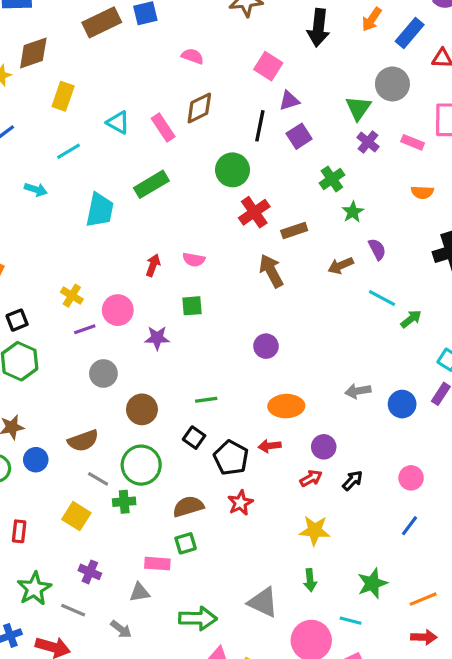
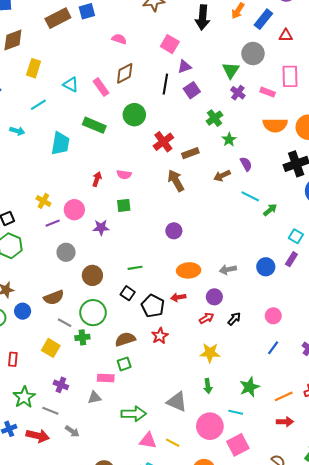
green circle: (233, 170) -> (134, 115), moved
green rectangle: (151, 184) -> (94, 125), turned 55
orange semicircle: (422, 192) -> (275, 125), size x1.6
gray arrow: (358, 391) -> (228, 270), moved
gray arrow: (121, 629) -> (72, 431), moved

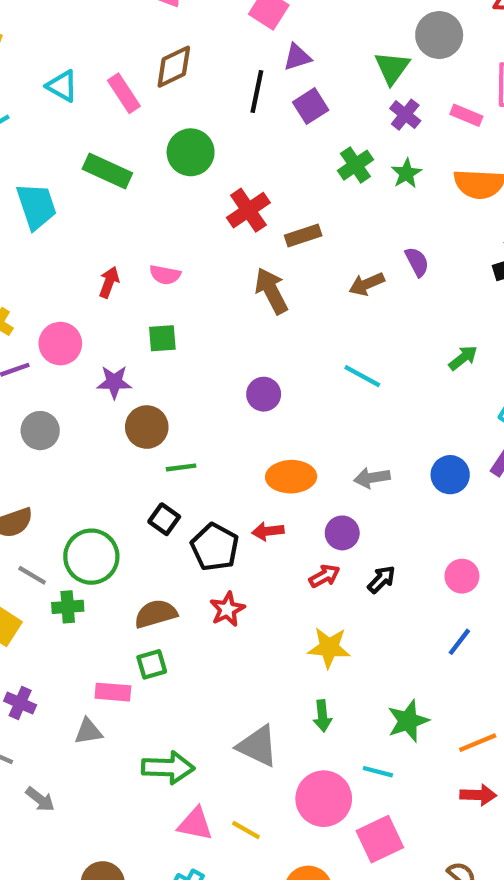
green star: (229, 140) -> (406, 173), moved
cyan trapezoid: (60, 143) -> (36, 206), turned -30
cyan line: (250, 196) -> (362, 376), moved
brown circle: (92, 275) -> (147, 427), moved

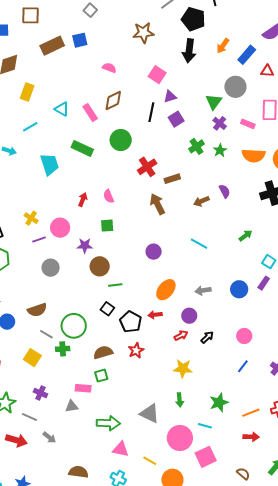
pink semicircle: (165, 275) -> (109, 196), turned 56
orange ellipse: (291, 477) -> (166, 290), turned -50
yellow line: (246, 830) -> (150, 461), moved

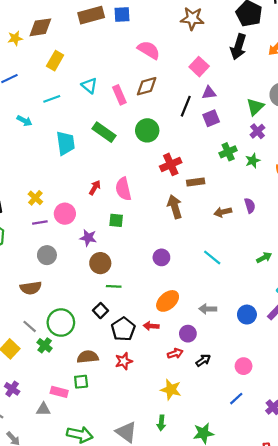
pink semicircle: (109, 68) -> (149, 50), size x1.5
pink semicircle: (109, 196) -> (123, 189), size x1.5
brown semicircle: (37, 310) -> (31, 288), moved
green cross: (63, 349) -> (45, 345), turned 32

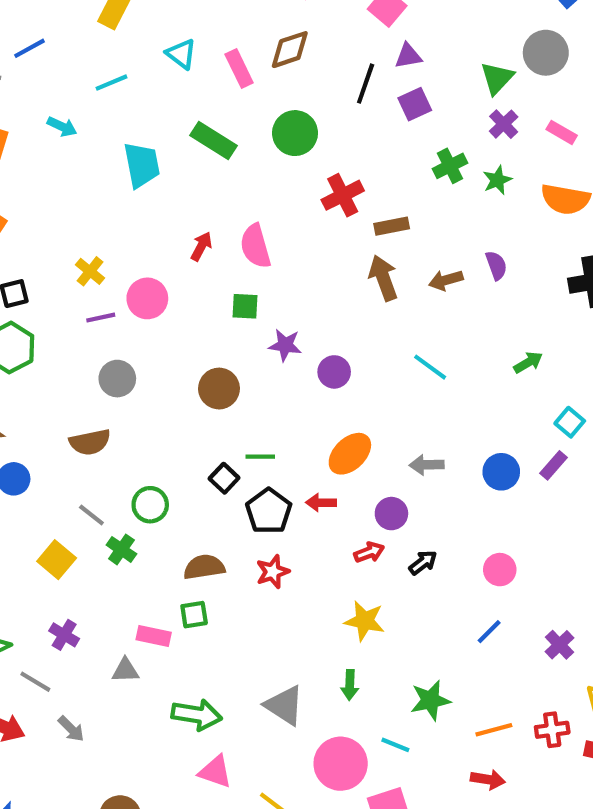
brown arrow: (175, 207) -> (383, 278), moved
purple star: (88, 238) -> (285, 345), moved
green line: (114, 286) -> (260, 457), moved
green circle: (61, 323) -> (150, 505), size x0.7

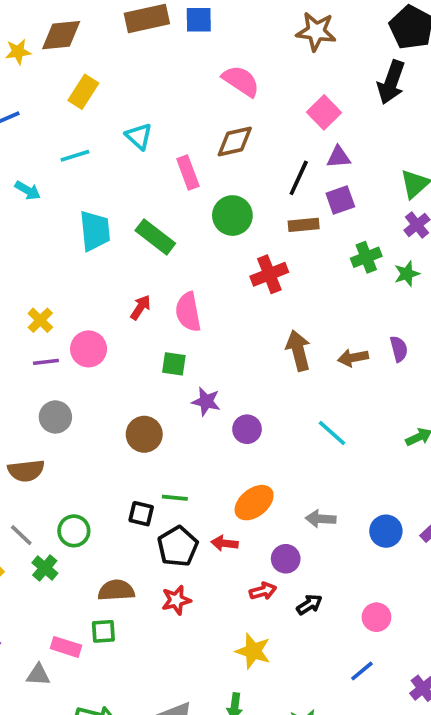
pink rectangle: (239, 69) -> (188, 173), moved
green rectangle: (214, 140) -> (155, 237), moved
brown rectangle: (392, 226) -> (304, 225), moved
black square: (224, 478) -> (141, 514), turned -35

